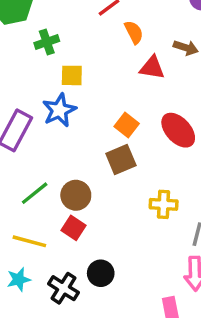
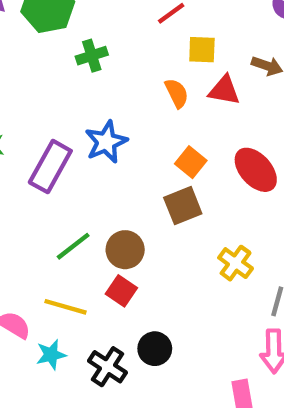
orange semicircle: (134, 32) -> (177, 93), moved
yellow square: (72, 75) -> (202, 50), moved
yellow cross: (164, 204) -> (236, 263), turned 32

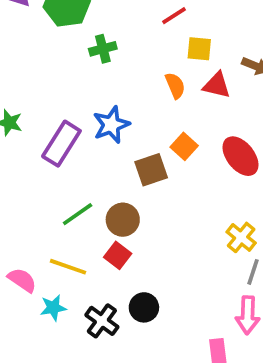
brown square: (183, 206) -> (151, 170), moved
yellow cross: (236, 263) -> (241, 237), moved

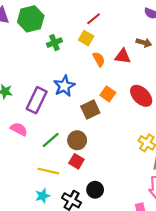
yellow square: (199, 49) -> (86, 38), moved, turned 32
pink semicircle: (22, 280) -> (19, 129), moved

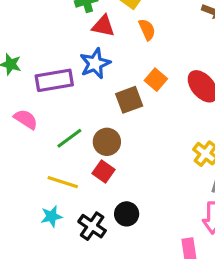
red triangle: (123, 56) -> (103, 26), moved
purple rectangle: (37, 100) -> (54, 80), turned 50

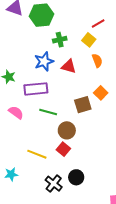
red triangle: (103, 26) -> (69, 66), moved
blue star: (95, 63) -> (44, 61), moved
green line: (69, 138) -> (48, 112), moved, turned 48
cyan star: (51, 216) -> (11, 174), moved

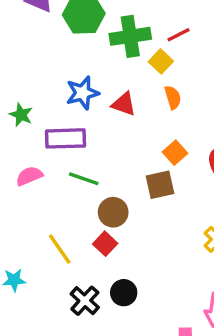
green cross: (60, 40) -> (130, 36), moved, size x1.6
brown square: (83, 105) -> (160, 185), moved
pink semicircle: (16, 112) -> (29, 176), turned -63
yellow line: (37, 154) -> (60, 249), turned 30

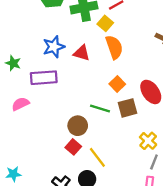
orange semicircle: (173, 97) -> (114, 47), size x1.5
green line: (84, 179) -> (100, 109), moved
brown square: (160, 185) -> (127, 108), moved
yellow line: (60, 249) -> (97, 157), moved

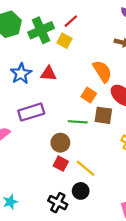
orange semicircle: (114, 47) -> (102, 71), moved
purple rectangle: (44, 78) -> (31, 112), moved
brown square: (127, 108) -> (103, 115), turned 36

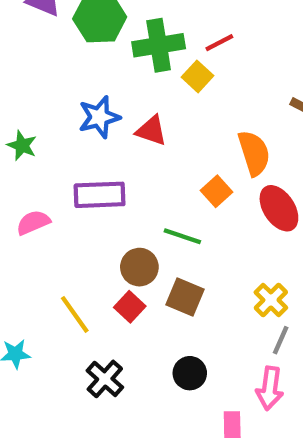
brown square: (103, 115) -> (185, 297), moved
yellow line: (86, 168) -> (75, 314), moved
black circle: (81, 191) -> (190, 373), moved

